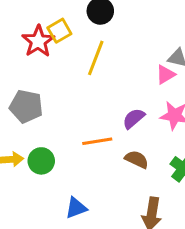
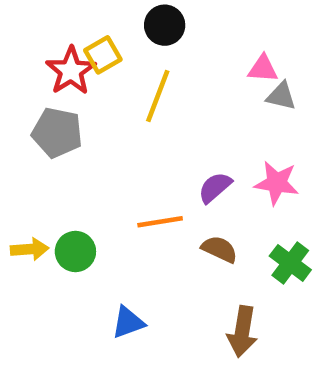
pink triangle: (165, 75) -> (263, 69), moved, turned 35
gray pentagon: (26, 106) -> (57, 133), moved

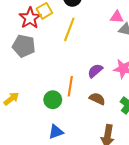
orange line: (160, 222) -> (70, 86), turned -72
yellow arrow: (30, 249) -> (11, 99), turned -35
green circle: (75, 251) -> (53, 100), moved

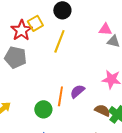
purple semicircle: (95, 71) -> (77, 91), moved
brown semicircle: (97, 99) -> (102, 110), moved

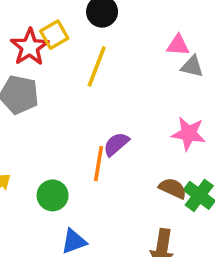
purple semicircle: (77, 91) -> (116, 144), moved
green circle: (43, 109) -> (53, 195), moved

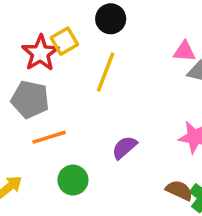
orange line: (99, 164) -> (49, 137), moved, turned 64
green circle: (53, 195) -> (73, 180), moved

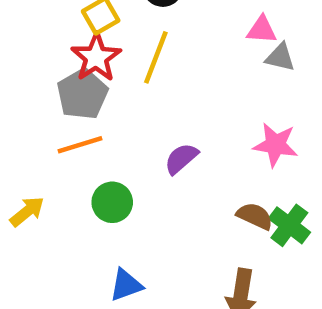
red star: (40, 53) -> (96, 57), moved
gray pentagon: (30, 99) -> (82, 94), moved, turned 30

